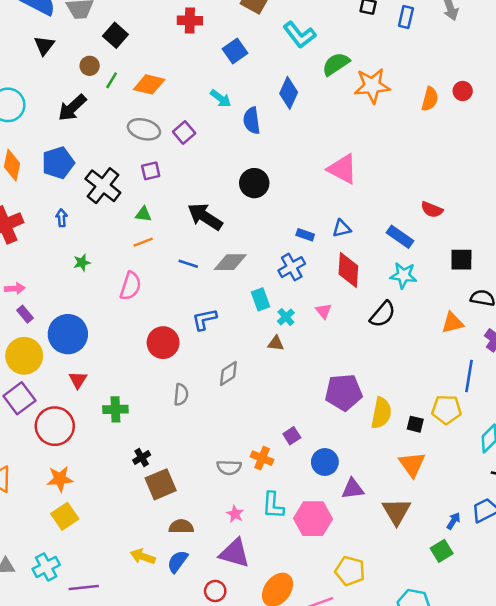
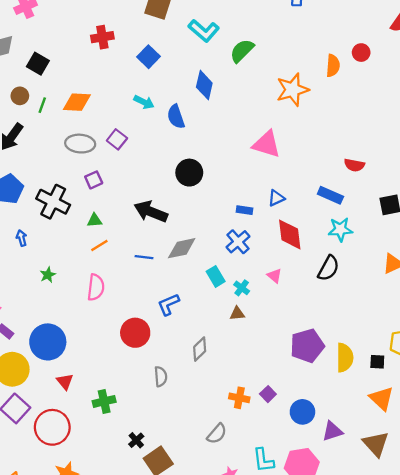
orange star: (372, 86) -> (293, 90), moved
orange cross: (262, 458) -> (239, 398), moved
gray semicircle: (229, 467) -> (217, 434), turned -40

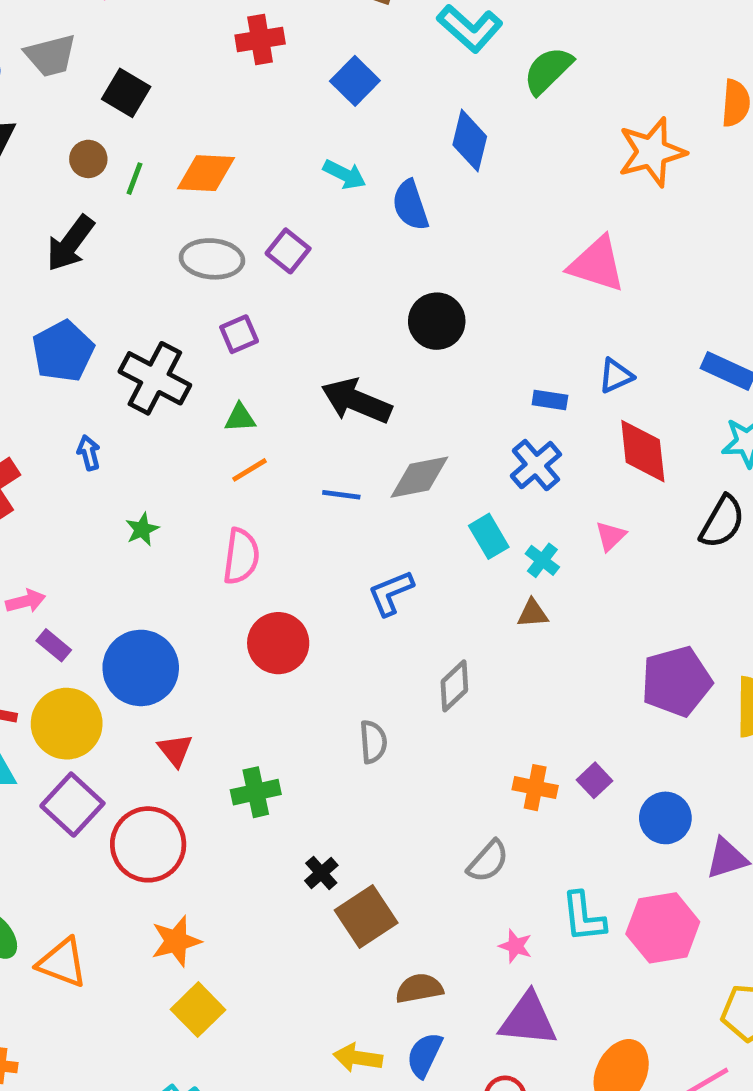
pink triangle: (275, 276) -> (611, 536), turned 35
red circle: (135, 333) -> (278, 643), moved

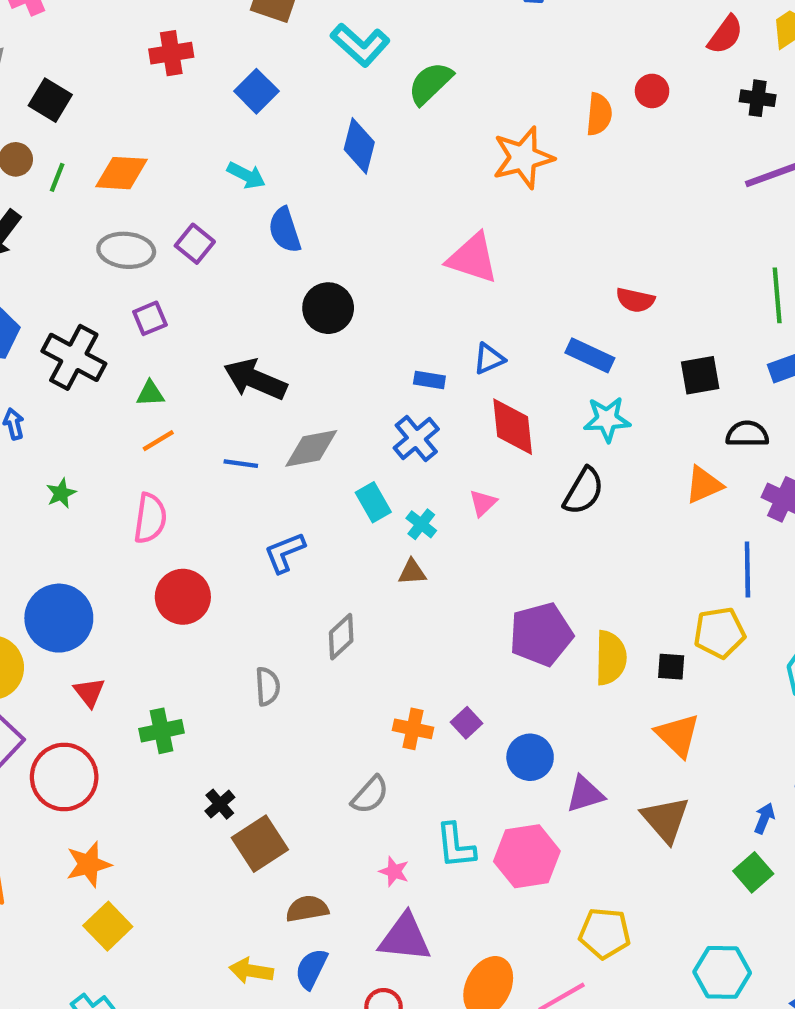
blue semicircle: (410, 205) -> (285, 230), moved

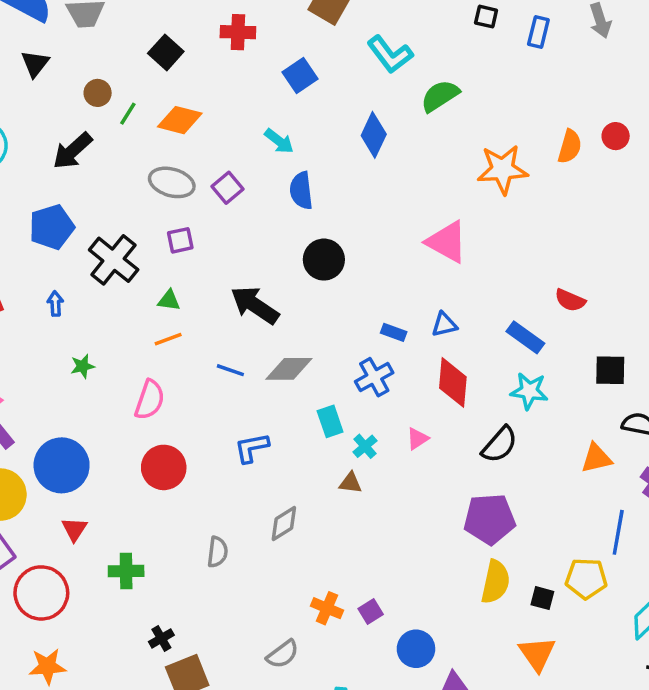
black square: (50, 100) -> (166, 52), moved
purple pentagon: (541, 634) -> (490, 519), moved

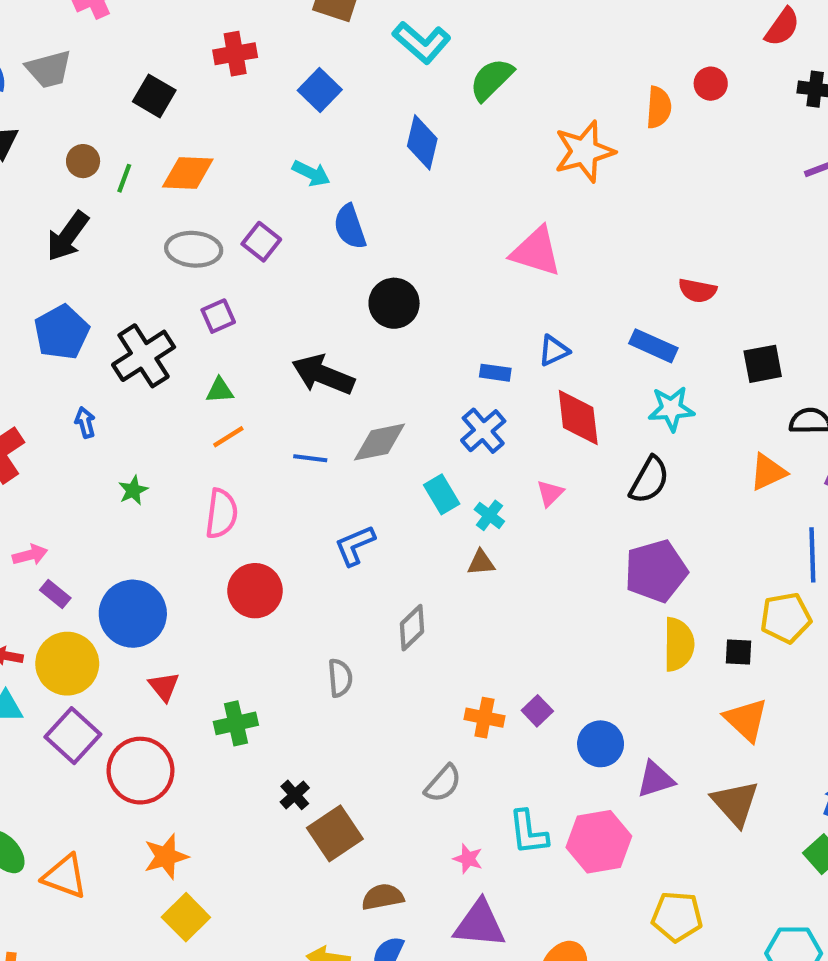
black cross: (114, 260) -> (144, 356), turned 30

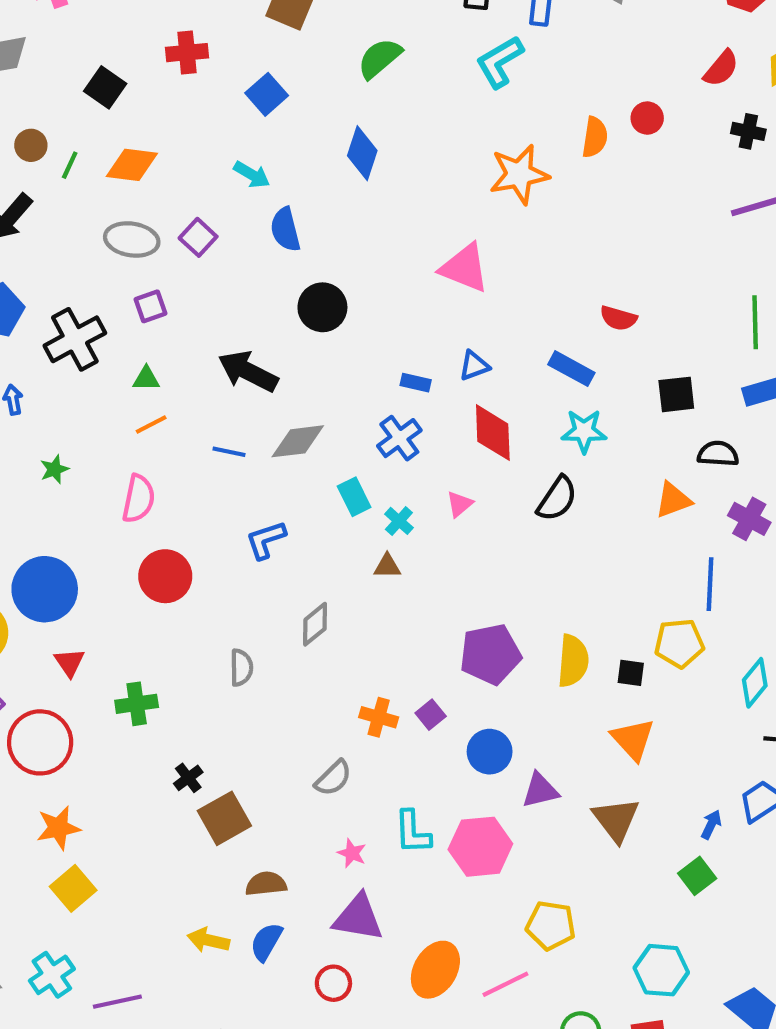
cyan L-shape: (422, 42) -> (500, 62), moved, turned 104
green semicircle: (492, 79) -> (380, 58), moved
purple pentagon: (656, 571) -> (490, 654), moved

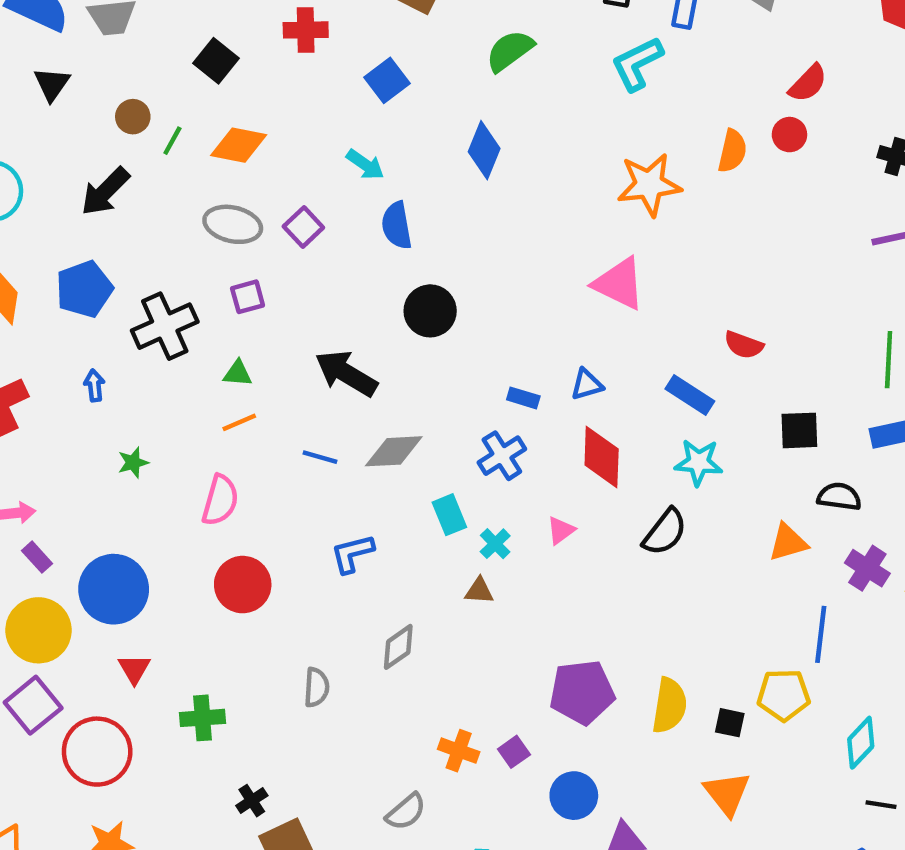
red semicircle: (721, 68) -> (808, 83), moved
pink triangle: (465, 268) -> (619, 284), moved

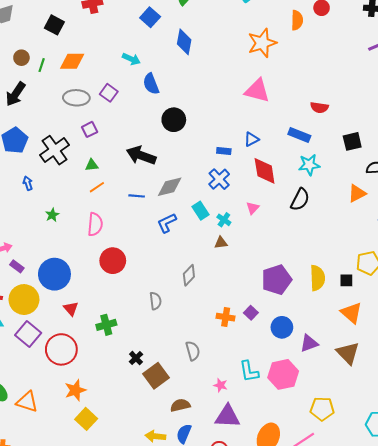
blue square: (387, 80) -> (150, 17), moved
blue L-shape: (352, 554) -> (167, 223), moved
gray semicircle: (406, 812) -> (193, 351), moved, turned -54

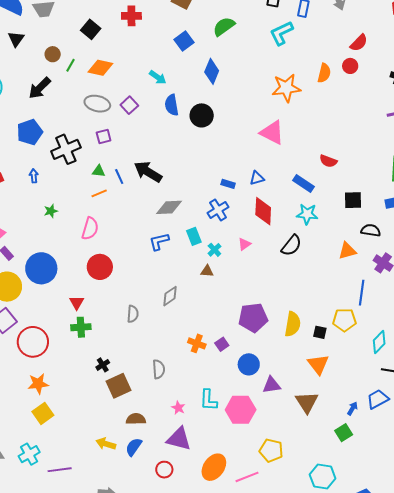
black circle: (174, 120) -> (202, 115), moved
blue line: (137, 196) -> (119, 177), moved, turned 49
red triangle: (71, 309) -> (77, 303), moved

